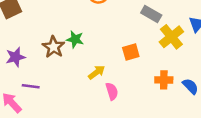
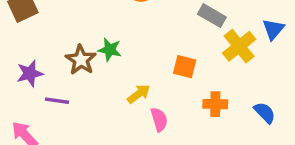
orange square: (131, 52) -> (185, 67), turned 30
orange cross: (164, 80) -> (215, 104), moved
purple line: (31, 86) -> (57, 101), moved

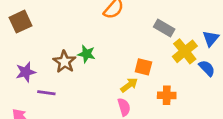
yellow arrow: (139, 94) -> (129, 85), moved
blue semicircle: (265, 113) -> (207, 68), moved

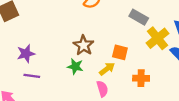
green star: (86, 54) -> (75, 66), moved
brown star: (64, 62) -> (83, 45), moved
purple star: (26, 72) -> (26, 54), moved

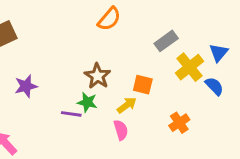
gray rectangle: (139, 17) -> (166, 41), turned -66
purple line: (32, 76) -> (71, 114), moved
orange cross: (141, 78) -> (179, 123), moved, turned -35

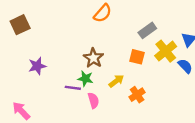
orange square: (143, 85) -> (137, 57), moved
orange cross: (179, 123) -> (137, 95), moved
pink semicircle: (121, 130) -> (93, 100), moved

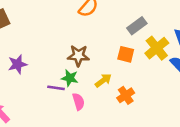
brown star: (93, 58) -> (78, 56), turned -30

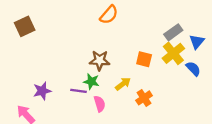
gray rectangle: (137, 26) -> (173, 32), moved
purple star: (17, 64) -> (42, 91), moved

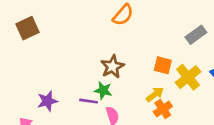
yellow cross: (173, 53) -> (188, 77), moved
brown star: (100, 60) -> (112, 67), turned -30
yellow arrow: (123, 84) -> (155, 94), moved

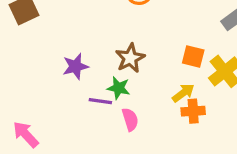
purple star: (47, 101) -> (75, 66), moved
orange cross: (163, 109) -> (193, 111), turned 30

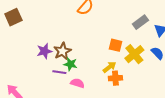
brown star: (130, 58) -> (62, 51), moved
pink semicircle: (130, 119) -> (77, 83), turned -56

